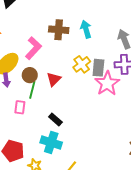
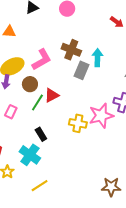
yellow cross: (82, 64) -> (78, 123), moved, turned 30
gray rectangle: (98, 68) -> (81, 70), moved
green line: (32, 90) -> (37, 102), moved

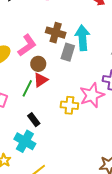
cyan arrow: (97, 58) -> (82, 38), size x1.4
brown circle: (30, 84) -> (38, 64), moved

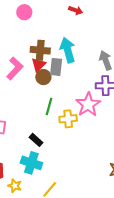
brown circle: (38, 64) -> (43, 77), moved
red triangle: (41, 80) -> (38, 65), moved
green line: (27, 88) -> (49, 107), moved

